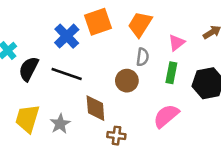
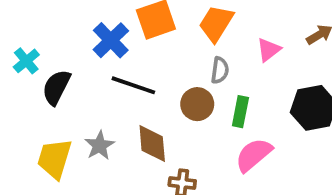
green rectangle: (171, 73) -> (240, 112), moved
black line: (67, 74) -> (133, 85), moved
gray star: (60, 124) -> (100, 145), moved

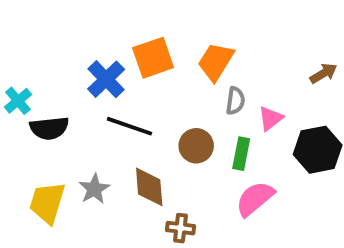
pink triangle: (269, 50) -> (271, 118), moved
gray semicircle: (220, 70) -> (235, 101), moved
black semicircle: (56, 87) -> (49, 128), turned -123

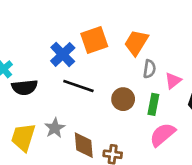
brown diamond: (149, 187) -> (84, 145), moved

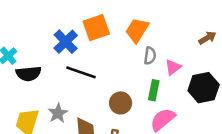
brown circle: (123, 99) -> (121, 103), moved

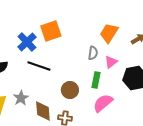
orange trapezoid: (137, 30) -> (109, 33), moved

